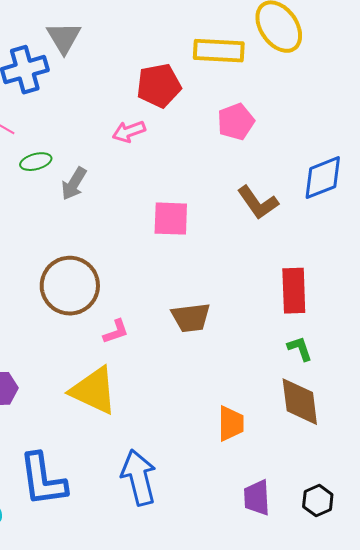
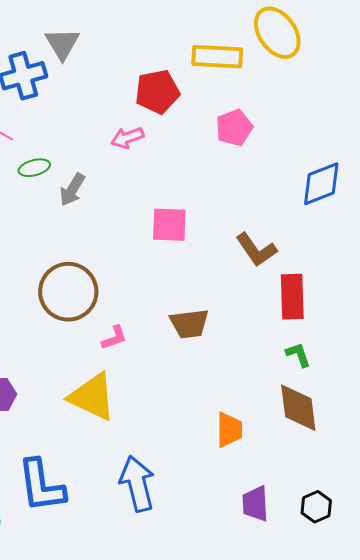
brown L-shape: (258, 203) -> (256, 250), moved

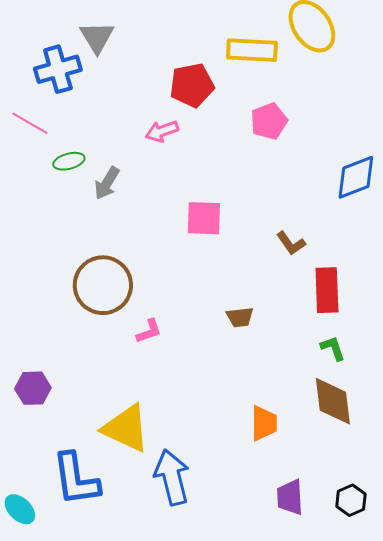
brown L-shape: (256, 250) -> (291, 243), size x0.7
brown trapezoid: (189, 324) -> (240, 317), moved, size x0.7
yellow triangle: (92, 397) -> (126, 428), moved

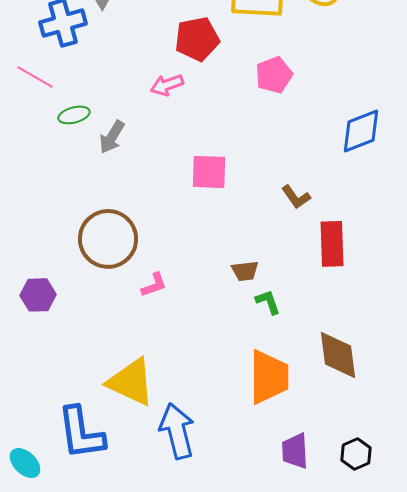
green L-shape: (333, 348) -> (268, 302), moved
purple hexagon: (33, 388) -> (38, 295), moved
orange trapezoid: (264, 423) -> (269, 377), size x1.5

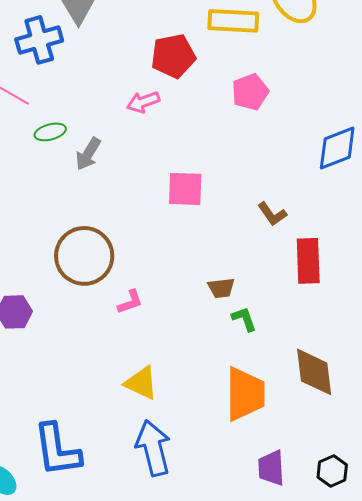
yellow triangle: (131, 382) -> (141, 383), moved, size x0.7

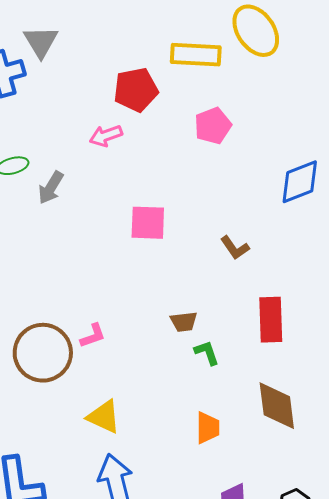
brown circle: (84, 256) -> (43, 353), moved
red rectangle: (308, 261) -> (271, 320), moved
orange trapezoid: (245, 394) -> (208, 428), size x0.6

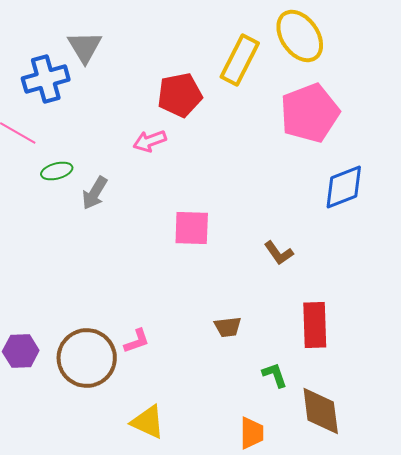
yellow rectangle: (196, 55) -> (240, 60), turned -66
pink pentagon: (213, 126) -> (310, 113), moved, size x1.6
green L-shape: (207, 353) -> (275, 375), moved

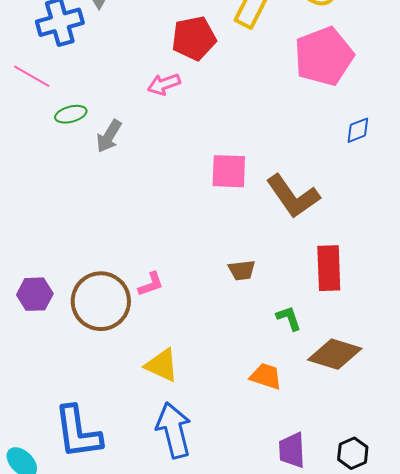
blue diamond: (344, 187) -> (358, 130), size x0.6
pink square: (192, 228) -> (229, 171), moved
brown L-shape: (279, 253) -> (293, 196), size x1.8
brown diamond: (321, 411) -> (335, 354), turned -66
orange trapezoid: (252, 433) -> (266, 376), turned -72

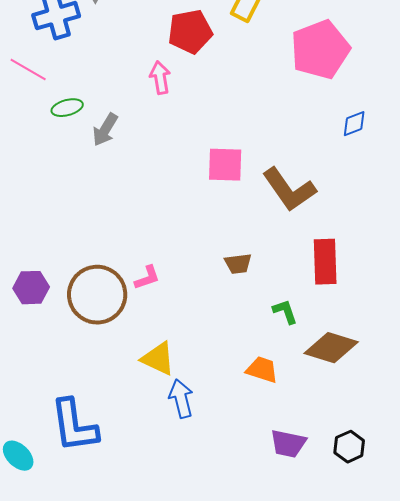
pink arrow: (164, 84) -> (160, 78), turned 100
blue arrow: (174, 430) -> (181, 399), moved, size x0.7
purple trapezoid: (292, 450) -> (288, 444), turned -75

